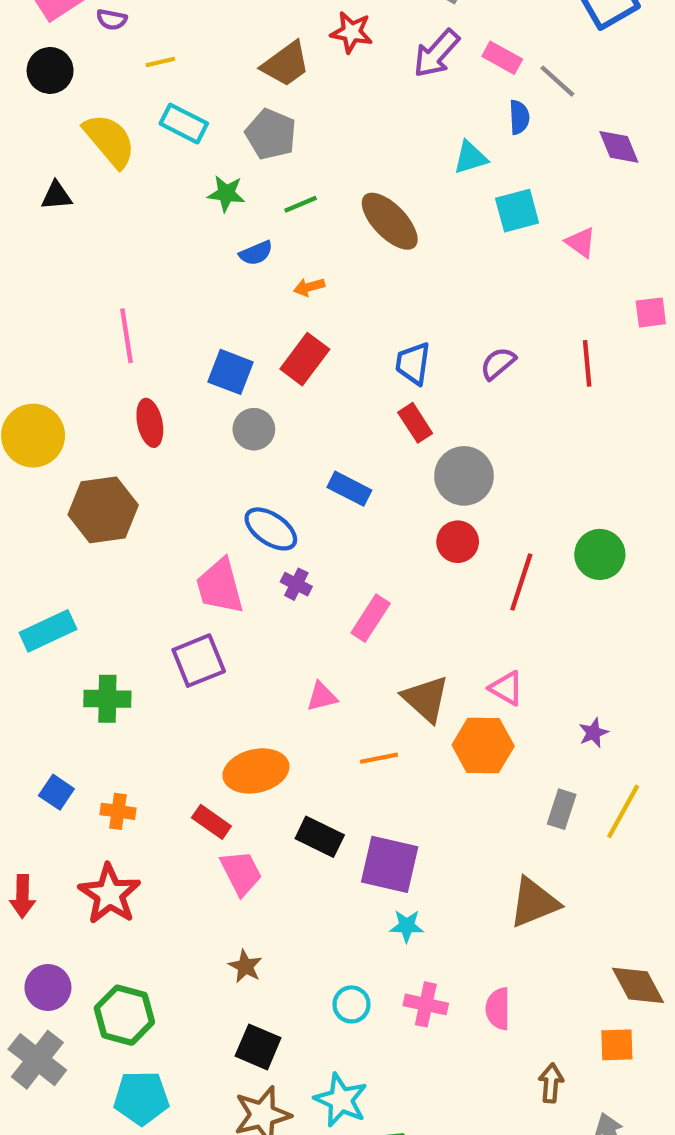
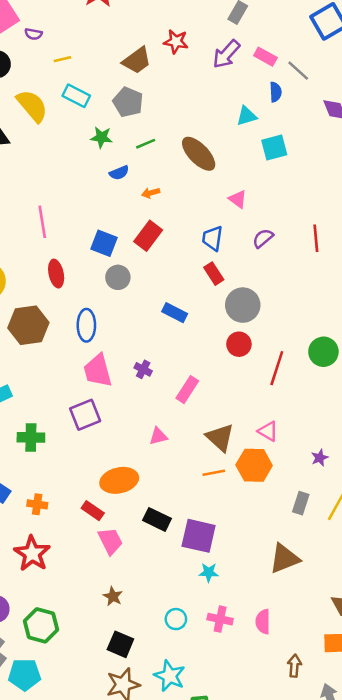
pink triangle: (581, 242) -> (238, 199), moved
blue ellipse: (271, 529) -> (86, 325), moved, turned 56
orange line: (379, 758) -> (214, 473), moved
cyan pentagon: (141, 1098) -> (25, 675), moved

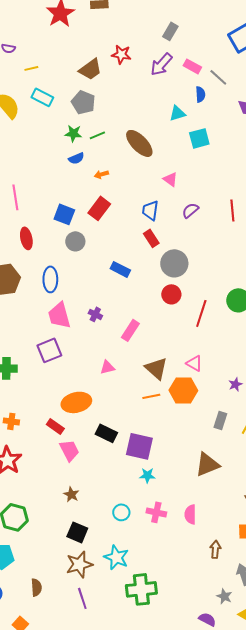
green star: (102, 137) -> (73, 133), moved

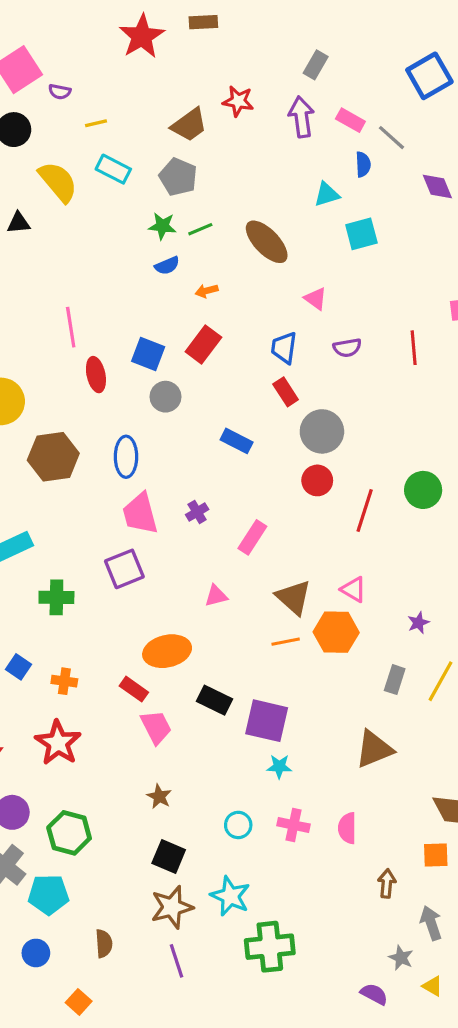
purple arrow: (161, 64) -> (301, 117), turned 130
purple semicircle: (190, 210) -> (347, 348), turned -150
red ellipse: (26, 238) -> (96, 375), moved
purple cross: (95, 314) -> (197, 512), turned 32

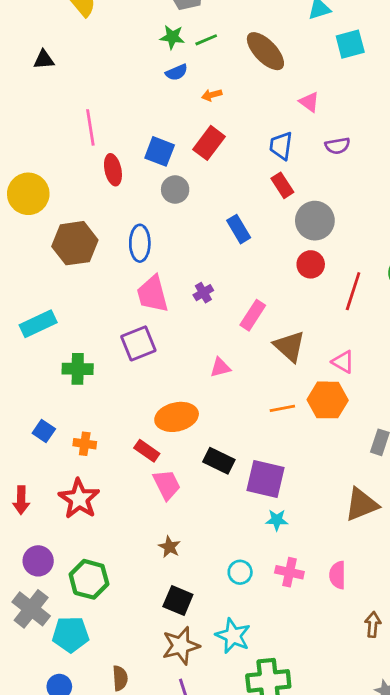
black triangle: (19, 223) -> (44, 60), moved
blue rectangle: (237, 441) -> (239, 229), turned 32
brown triangle: (294, 597) -> (289, 346), moved

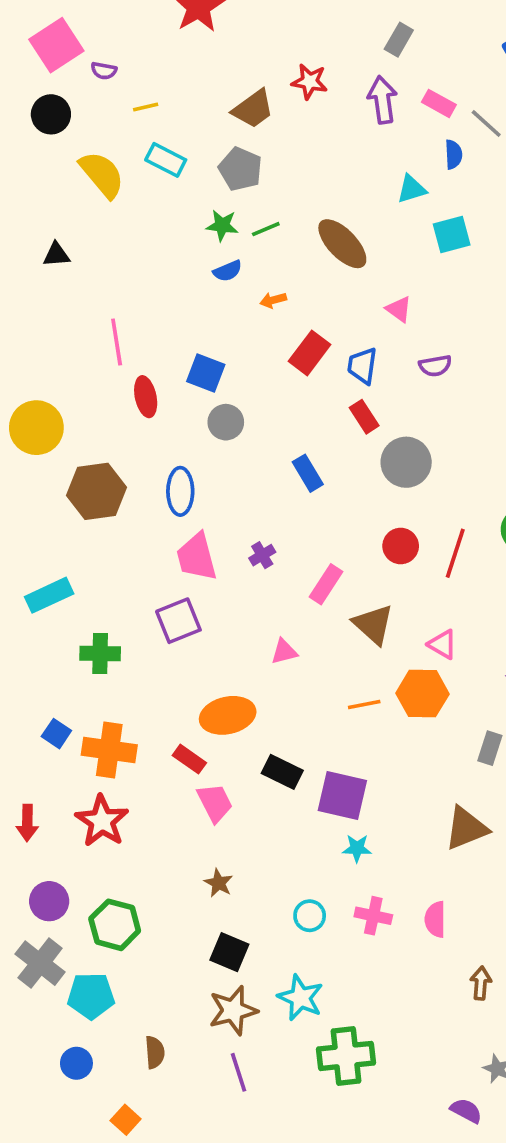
red rectangle: (209, 143) -> (310, 353), moved
red circle: (311, 264) -> (401, 546), moved
orange cross: (85, 444) -> (109, 750), size x1.8

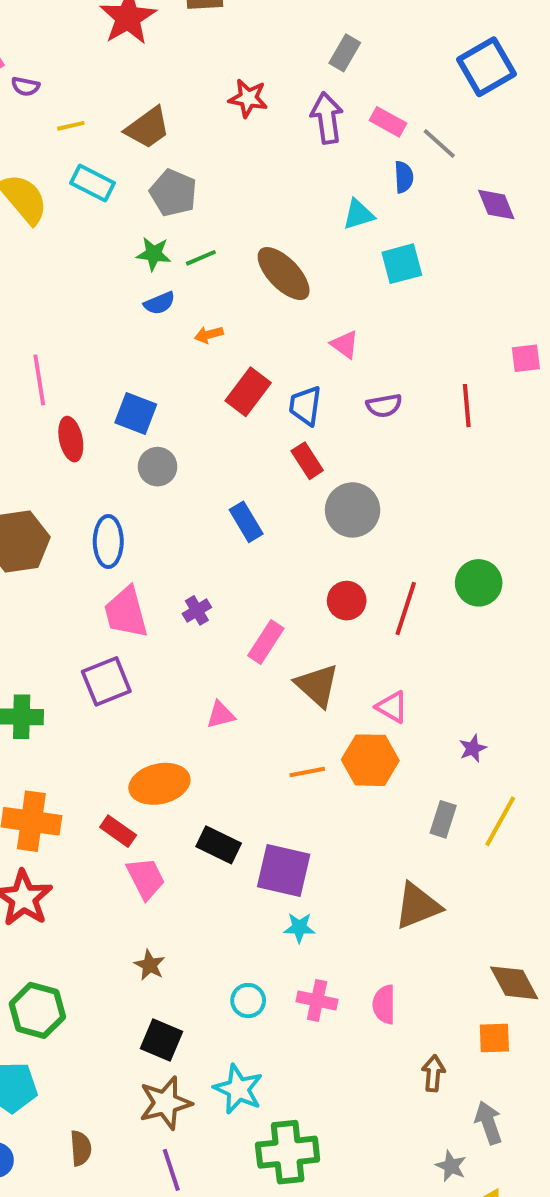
brown trapezoid: (253, 109) -> (148, 128), moved

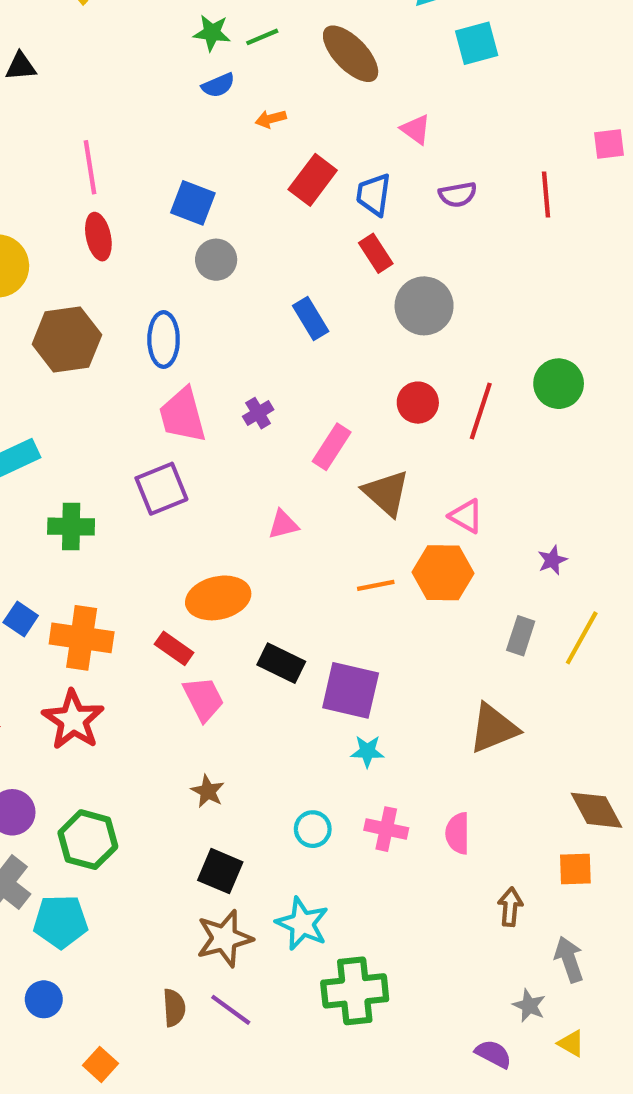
red ellipse: (71, 439) -> (98, 237), moved
brown semicircle: (81, 1148) -> (174, 1008), moved
purple line: (171, 1170) -> (231, 1010), turned -36

